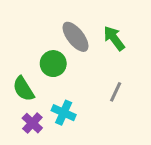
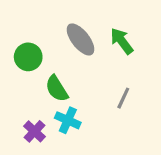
green circle: (53, 64) -> (28, 57), moved
green semicircle: (23, 89) -> (57, 89), moved

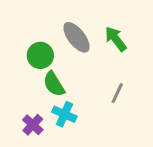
green circle: (28, 57) -> (40, 55), moved

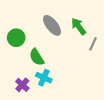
green circle: (40, 55) -> (16, 38), moved
gray line: (117, 93) -> (93, 44), moved

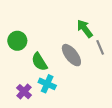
gray ellipse: (52, 25) -> (71, 55), moved
gray line: (93, 44) -> (100, 47), turned -48

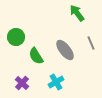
green arrow: (85, 29) -> (77, 13), moved
cyan cross: (47, 84) -> (56, 82), moved, turned 35

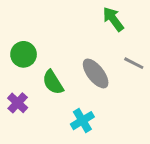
gray line: (91, 43) -> (134, 63), turned -40
purple cross: (22, 83) -> (18, 103), moved

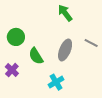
green arrow: (113, 19) -> (65, 13), moved
gray ellipse: (96, 73) -> (65, 50), turned 60

